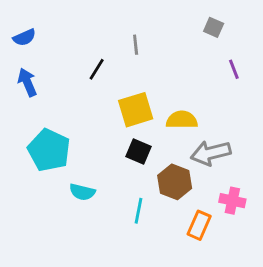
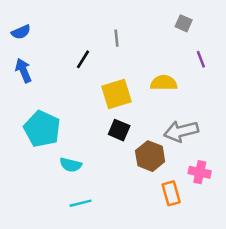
yellow semicircle: (182, 120) -> (164, 83), moved
cyan line: (139, 211) -> (81, 203), moved, turned 65
orange rectangle: (199, 225) -> (171, 193), turned -40

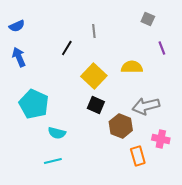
yellow square: (117, 94) -> (94, 76), turned -30
cyan line: (81, 203) -> (53, 161), moved

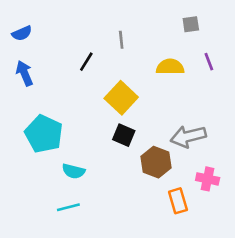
gray square: (148, 19) -> (191, 24), turned -32
yellow semicircle: (132, 67) -> (170, 67), moved

